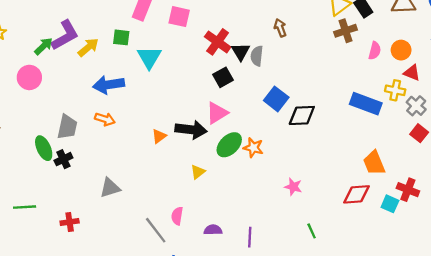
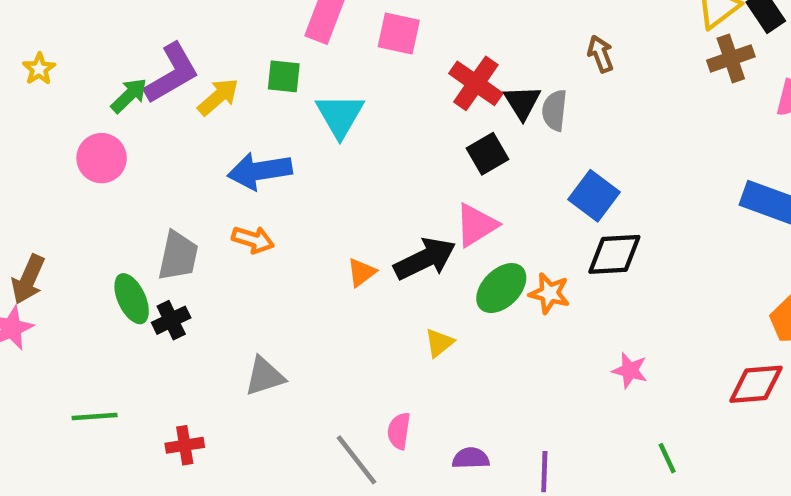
black diamond: (302, 115) -> (614, 254), moved
black arrow: (191, 130) -> (425, 259), turned -32

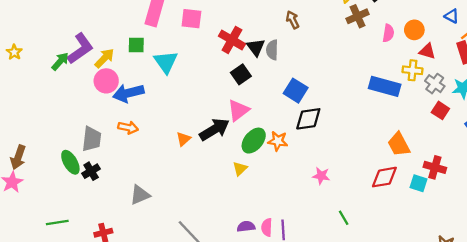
pink circle: (102, 158) -> (106, 81), moved
yellow triangle: (439, 343) -> (240, 169), moved
pink semicircle: (399, 431) -> (267, 227), moved

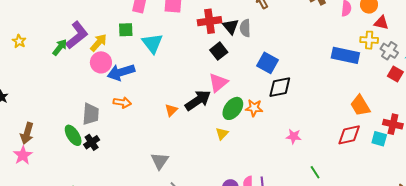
red cross: (232, 40) -> (209, 21), turned -35
gray triangle: (140, 195) -> (160, 161), moved, turned -30

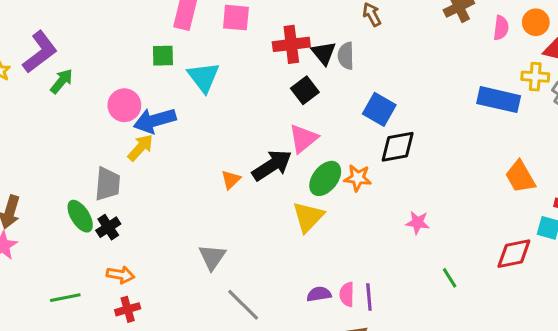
purple L-shape: (77, 35) -> (40, 52), moved
yellow arrow: (99, 43) -> (140, 148), moved
orange arrow: (122, 102) -> (121, 275), moved
yellow triangle: (222, 134) -> (308, 217), size x1.6
red diamond: (349, 135) -> (514, 254), moved

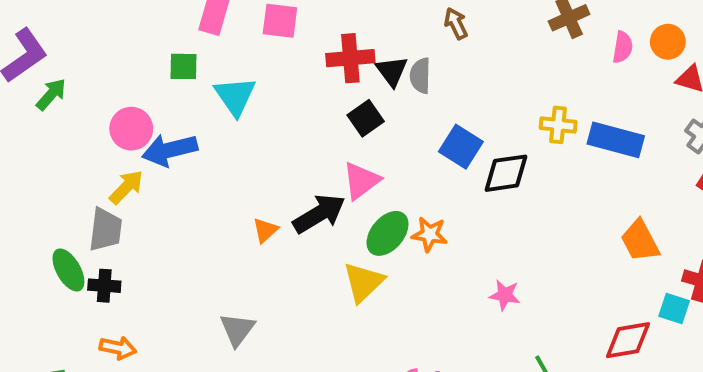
yellow cross: (535, 77) -> (558, 125), moved
black diamond: (398, 147) -> (506, 173), moved
yellow arrow: (140, 148) -> (126, 187), moved
black cross: (108, 227) -> (104, 286), turned 35

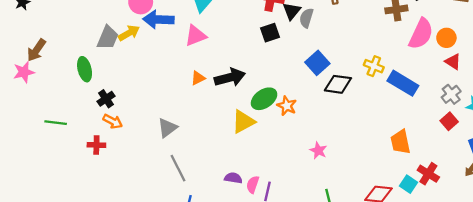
pink semicircle: (623, 47) -> (421, 34), size x1.8
pink triangle: (361, 181) -> (196, 36), moved
gray trapezoid: (106, 230) -> (108, 38), moved
black cross: (104, 286) -> (106, 99), moved, turned 36
orange arrow: (118, 348) -> (113, 121), moved

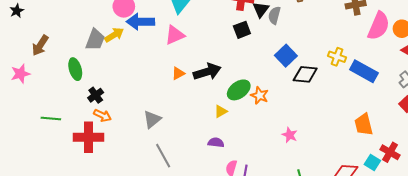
brown arrow: (36, 50) -> (40, 45), moved
yellow triangle: (243, 122) -> (221, 111), size x0.6
red cross: (96, 145) -> (89, 137), size x1.8
purple semicircle: (233, 178) -> (216, 142), moved

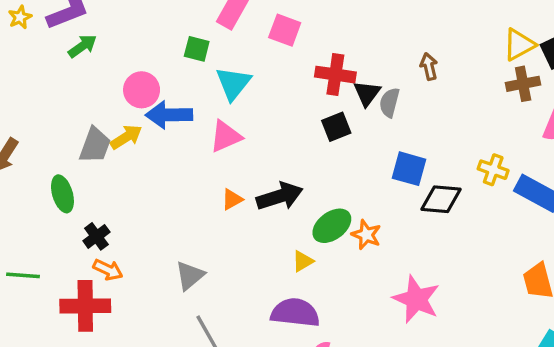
blue square: (286, 56) -> (409, 169), turned -30
pink star: (290, 135) -> (416, 299), size x1.8
purple semicircle: (216, 142) -> (295, 313), size x1.8

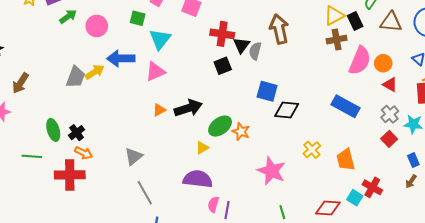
brown arrow: (429, 66) -> (279, 29), size x1.8
pink circle: (142, 90) -> (97, 26), moved
yellow cross: (493, 170) -> (312, 150), moved, turned 30
green ellipse: (62, 194) -> (53, 130), moved

